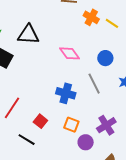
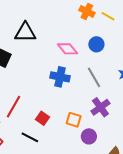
blue circle: (105, 58) -> (96, 44), moved
blue cross: (66, 93) -> (60, 77), moved
purple cross: (106, 125) -> (100, 107), moved

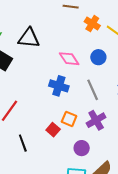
red square: (43, 118) -> (53, 130), moved
orange square: (74, 120) -> (69, 119), moved
black line: (30, 137) -> (23, 143), turned 36

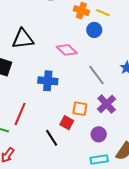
blue circle: (98, 57) -> (94, 30), moved
blue cross: (59, 86) -> (48, 81), moved
black line: (23, 143) -> (52, 138), moved

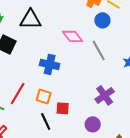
gray line: (96, 75) -> (99, 50), moved
orange square: (80, 109) -> (44, 96), moved
red square: (67, 123) -> (63, 108), turned -32

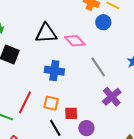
black triangle: (30, 20) -> (46, 33), moved
gray line: (99, 50) -> (98, 67), moved
purple circle: (93, 124) -> (86, 128), moved

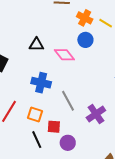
blue circle: (103, 22) -> (85, 40), moved
black triangle: (46, 33) -> (36, 45), size x0.7
gray line: (98, 67) -> (68, 101), moved

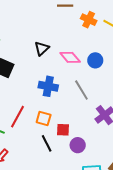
blue circle: (85, 40) -> (95, 60), moved
black triangle: (36, 45) -> (42, 49), turned -42
gray line: (68, 101) -> (81, 90), moved

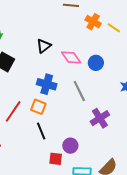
orange square: (44, 119) -> (38, 107), moved
red square: (63, 130) -> (56, 159), moved
black line: (47, 143) -> (41, 131), moved

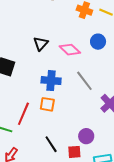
blue circle: (96, 63) -> (98, 42), moved
black line: (41, 131) -> (51, 144), moved

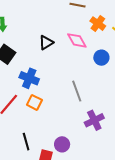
pink diamond: (70, 50) -> (77, 40), moved
blue cross: (51, 81) -> (29, 78), moved

